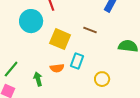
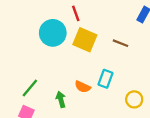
yellow square: (60, 39) -> (85, 40), moved
orange semicircle: (57, 68) -> (83, 87), turned 32

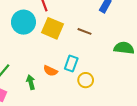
yellow circle: (134, 99) -> (86, 80), moved

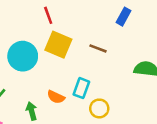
cyan circle: (23, 22) -> (23, 56), moved

